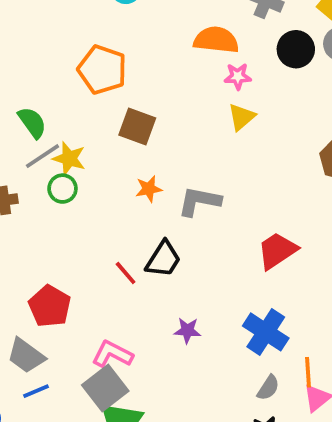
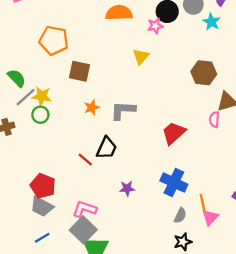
pink star: (238, 76) -> (155, 26), moved
gray trapezoid: (26, 356) -> (42, 207), moved

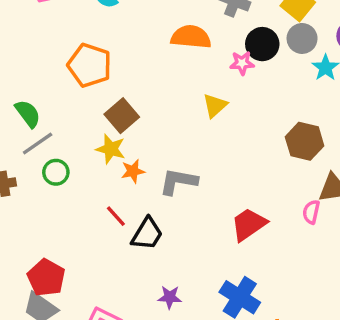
brown square: (79, 71) -> (122, 116), turned 30
yellow star: (42, 96) -> (111, 149), moved
red line: (85, 160) -> (116, 216), moved

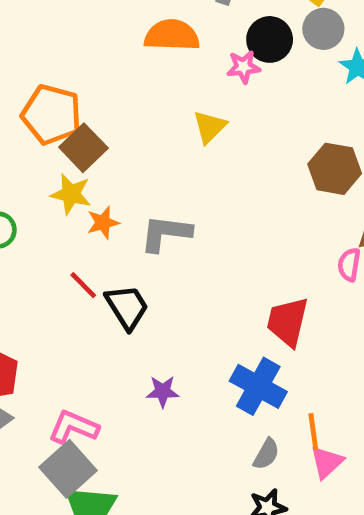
orange pentagon: (90, 65) -> (52, 114), moved
red trapezoid: (249, 224) -> (287, 322), moved, turned -39
black trapezoid: (147, 234) -> (127, 307), turned -60

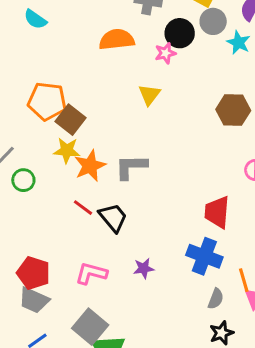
orange star: (103, 223) -> (90, 166), size x1.5
pink L-shape: (73, 427) -> (91, 273), moved

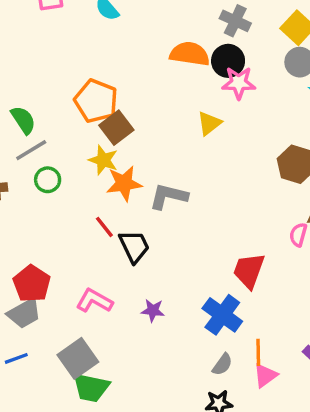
black circle: (180, 33) -> (228, 61), moved
pink star: (165, 53) -> (239, 83), size x1.4
gray trapezoid: (34, 300) -> (24, 313), turned -68

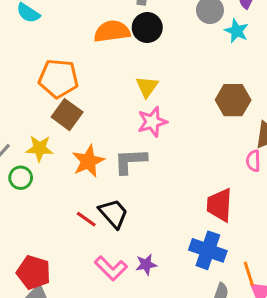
pink star: (239, 83) -> (152, 122), moved
orange pentagon: (96, 101) -> (58, 78), moved
yellow star: (103, 160) -> (40, 148), moved
red line: (104, 227) -> (86, 219), moved
pink L-shape: (94, 301) -> (111, 268), moved, turned -148

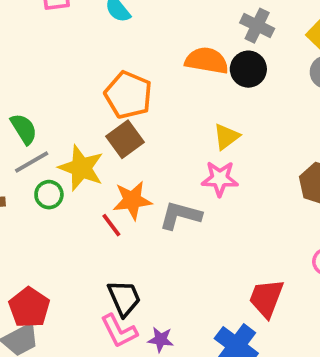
yellow star: (40, 148) -> (81, 168), size x1.4
black trapezoid: (113, 213) -> (124, 298), moved
red line: (86, 219) -> (111, 225), moved

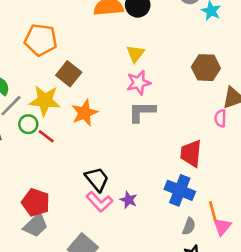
orange pentagon: (128, 95) -> (41, 40), moved
gray L-shape: (180, 215) -> (142, 112), moved
red line: (111, 225) -> (46, 136), moved
purple star: (161, 339) -> (129, 200), turned 30

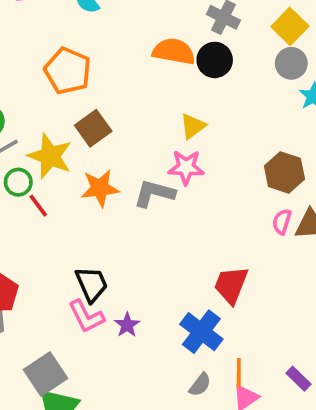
gray L-shape: (142, 112) -> (154, 193), moved
pink semicircle: (220, 118) -> (282, 222), moved

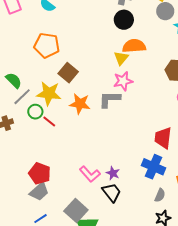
orange semicircle: (174, 51) -> (134, 46), moved
orange star: (100, 188) -> (80, 104), turned 30
black trapezoid: (92, 284) -> (112, 192), moved

